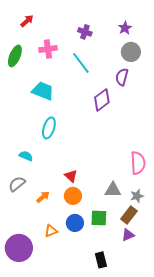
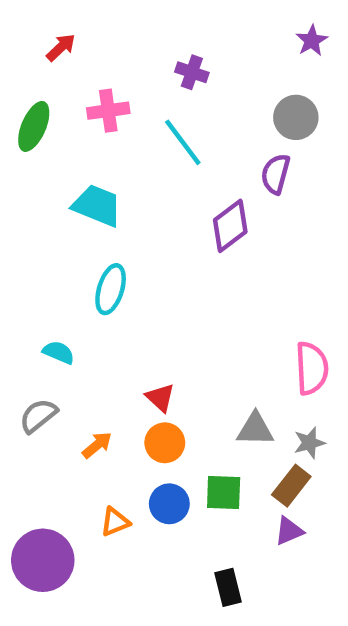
purple star: (125, 28) -> (312, 41), moved

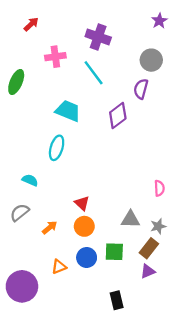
purple cross: (192, 72) -> (98, 37), size x1.5
green ellipse: (34, 126) -> (16, 82), moved
cyan trapezoid: (97, 206) -> (68, 111), moved
pink semicircle: (312, 368) -> (159, 188), size x0.6

